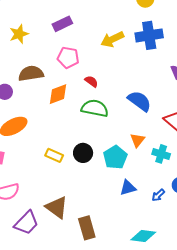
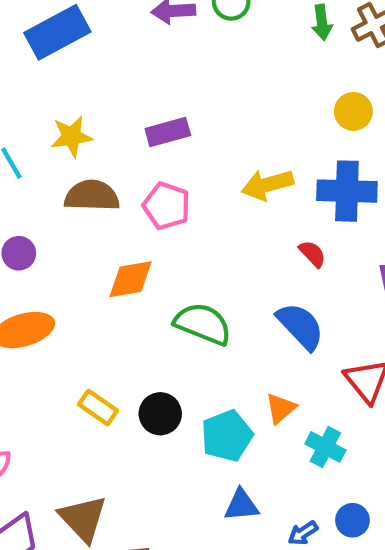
brown semicircle: (31, 73) -> (92, 196), moved
red semicircle: (91, 81) -> (312, 254), moved

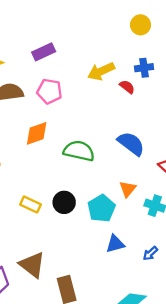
blue cross: (347, 191) -> (144, 68), size x0.6
red semicircle: (312, 254) -> (127, 87), moved

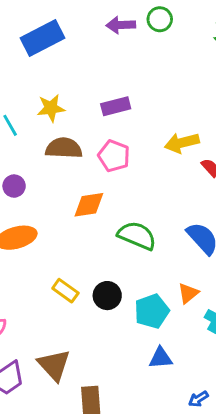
blue arrow: (150, 253) -> (198, 399), moved

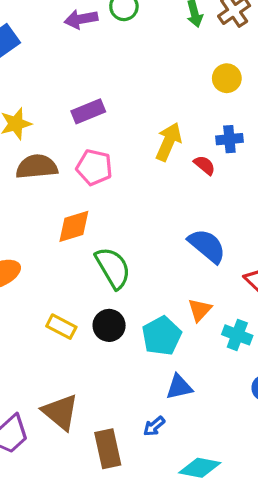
yellow arrow: (182, 143) -> (169, 142), turned 136
green semicircle: (137, 236) -> (113, 268), moved, turned 45
blue arrow: (198, 399) -> (154, 426), moved

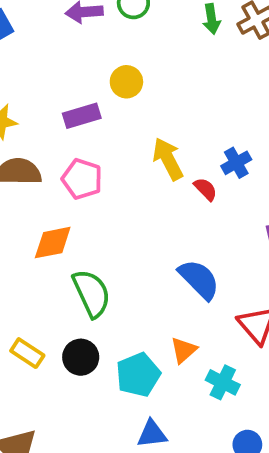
yellow circle: (227, 78) -> (126, 82), moved
blue cross: (229, 139) -> (236, 163), turned -30
yellow arrow: (169, 142) -> (168, 159), turned -57

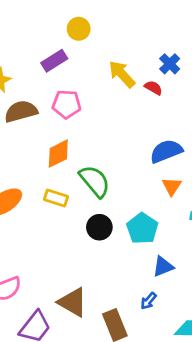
blue semicircle: (199, 279) -> (166, 151), turned -52
orange triangle: (184, 350) -> (172, 186), moved
yellow rectangle: (27, 353) -> (56, 198), moved

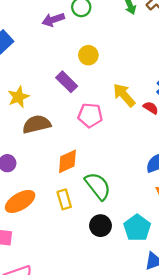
purple rectangle: (54, 61) -> (67, 82), turned 75
pink pentagon: (67, 104) -> (90, 115), moved
yellow rectangle: (56, 198) -> (64, 199), turned 54

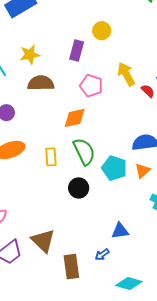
purple rectangle: (67, 82) -> (77, 51), turned 48
orange diamond: (67, 161) -> (75, 118), moved
cyan pentagon: (137, 228) -> (114, 168), moved, turned -30

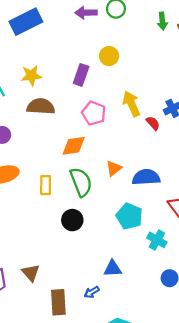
cyan pentagon: (114, 168) -> (129, 216), moved
orange triangle: (143, 171) -> (114, 168), moved
brown triangle: (43, 241) -> (31, 273), size x0.7

